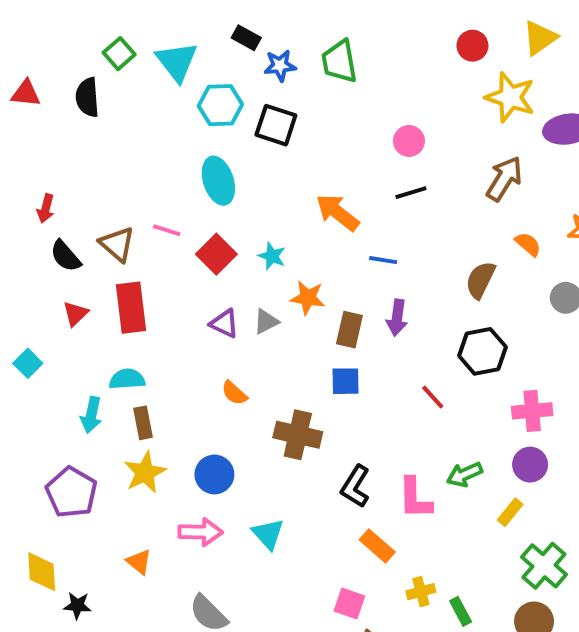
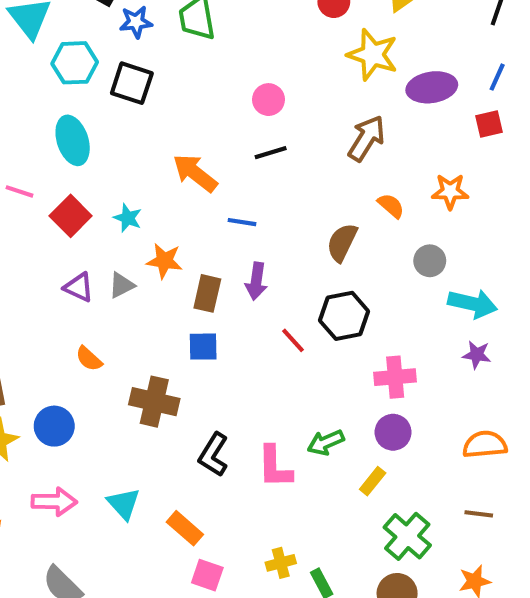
red line: (433, 397) -> (293, 340), moved
blue circle: (214, 474) -> (54, 426), moved
orange rectangle: (377, 546) -> (185, 528), moved

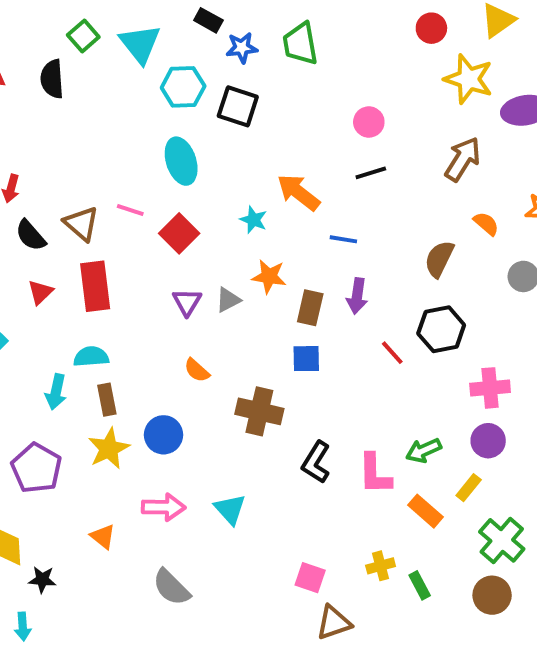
cyan star: (128, 218) -> (253, 220), moved
purple triangle: (79, 287) -> (187, 302), turned 36
orange rectangle: (185, 528) -> (426, 511), moved

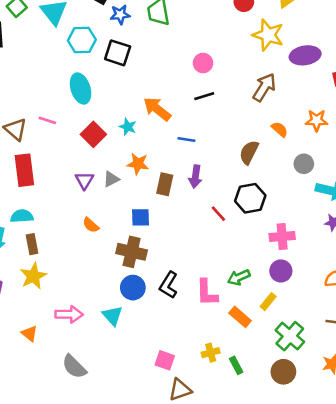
red square: (179, 233) -> (93, 134), moved
blue square: (306, 359) -> (141, 217), moved
blue circle: (164, 435) -> (133, 288), moved

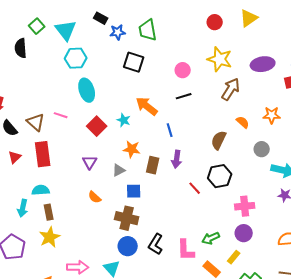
yellow star: (268, 35) -> (220, 59), moved
cyan hexagon: (82, 40) -> (76, 58), moved
black square: (118, 53) -> (134, 62), moved
blue line: (186, 140) -> (170, 130), turned 64
gray triangle: (111, 179) -> (119, 170), moved

